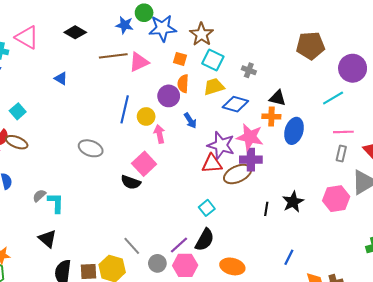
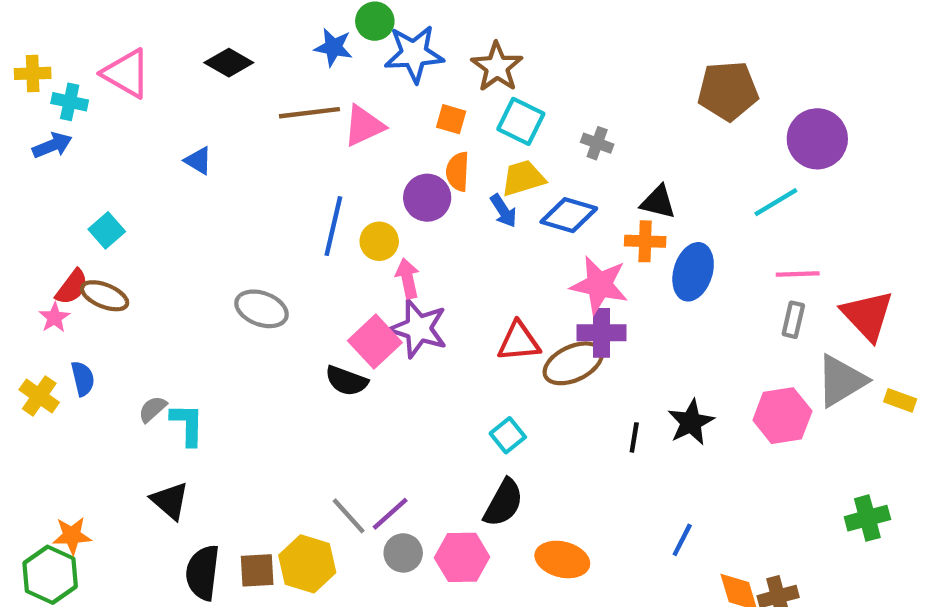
blue arrow: (190, 121) -> (503, 211), moved
purple star: (221, 145) -> (418, 328), moved
purple line: (179, 245) -> (390, 514), moved

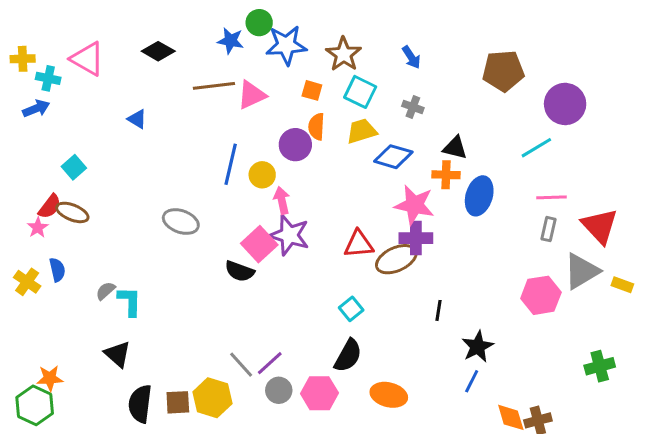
blue arrow: (503, 211) -> (411, 57), moved
black star: (691, 422) -> (478, 347), moved

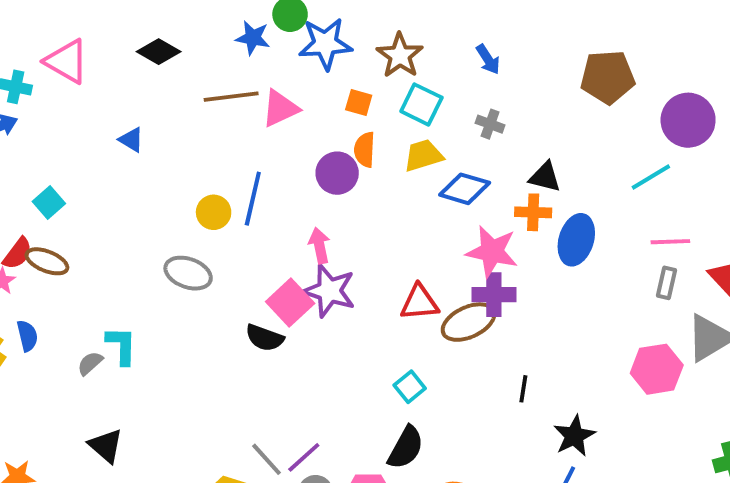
yellow circle: (262, 175) -> (214, 212), moved
cyan L-shape: (130, 301) -> (121, 346), moved

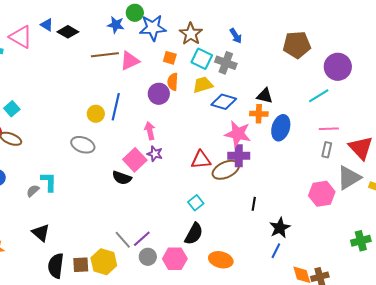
gray cross: (490, 124) -> (226, 63), moved, size x1.5
blue triangle: (131, 140) -> (47, 25), moved
purple star: (329, 291) -> (155, 154), size x0.6

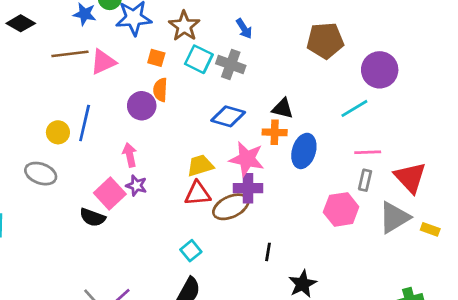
yellow trapezoid: (203, 85) -> (200, 166), moved
pink hexagon: (322, 194) -> (341, 209), moved

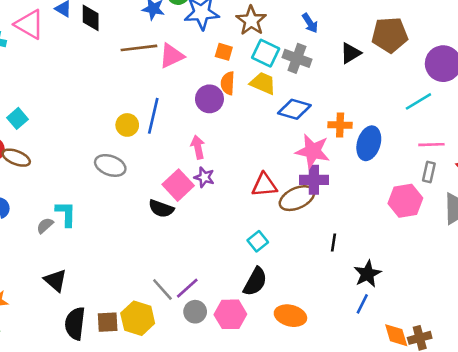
black diamond: (21, 23) -> (91, 18), turned 60
black triangle: (283, 108) -> (351, 53), moved, turned -45
yellow trapezoid: (200, 166) -> (263, 83), moved, turned 40

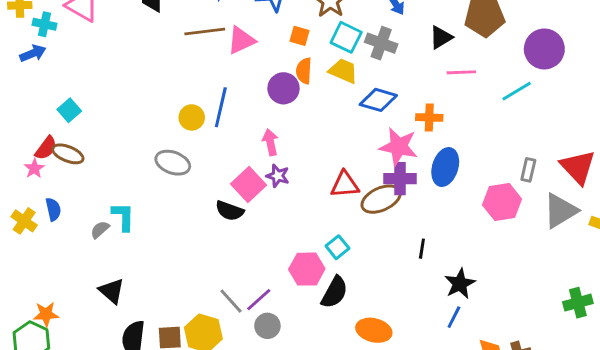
blue ellipse: (369, 143) -> (445, 167), moved
pink line: (431, 145) -> (461, 72), moved
pink hexagon: (230, 314) -> (307, 269), moved

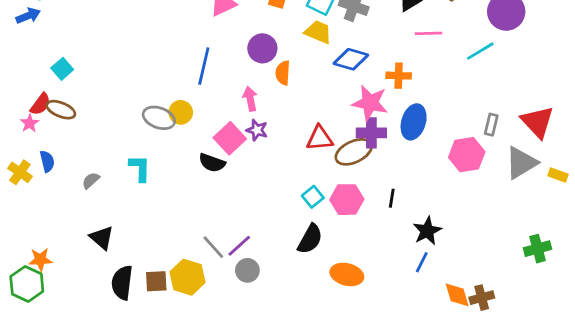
orange semicircle: (304, 71) -> (283, 73), moved
yellow circle: (192, 117) -> (181, 112), moved
cyan L-shape: (123, 217) -> (140, 168), moved
pink hexagon: (307, 269) -> (347, 200), moved

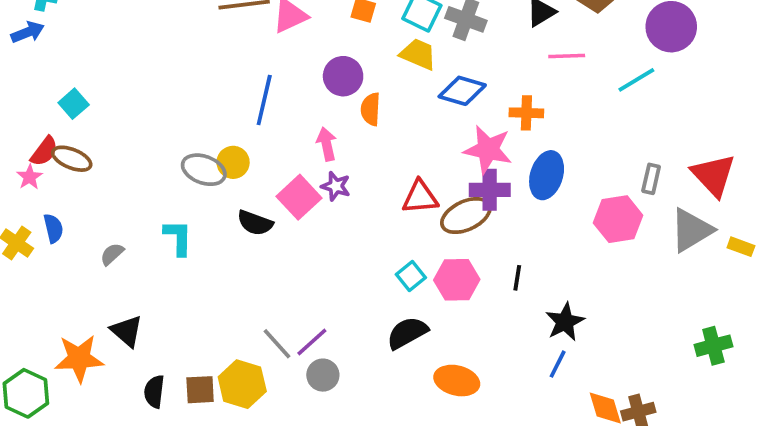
black semicircle: (212, 163) -> (255, 223), moved
black semicircle: (310, 239) -> (407, 333), turned -148
orange star: (40, 259) -> (79, 359), moved, size x1.5
black semicircle: (122, 283) -> (154, 392), size x0.7

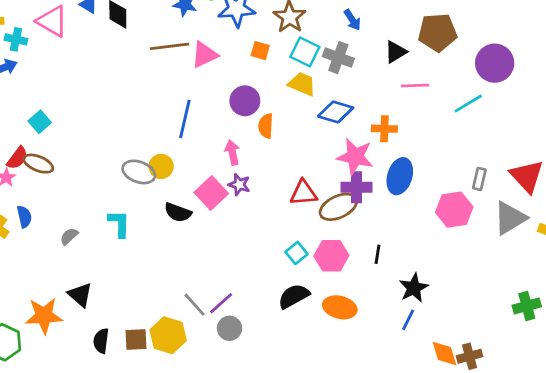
orange ellipse: (457, 381) -> (340, 307), moved

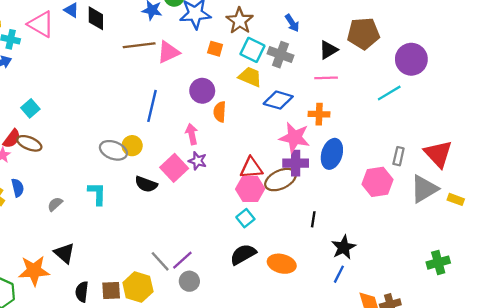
pink line: (415, 85) -> (326, 78), moved
pink hexagon: (331, 256) -> (250, 189), moved

